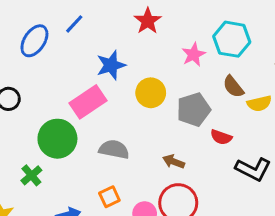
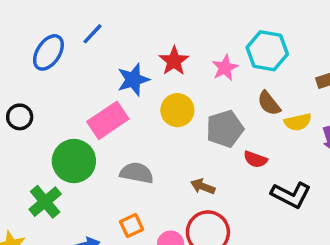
red star: (148, 21) -> (174, 61), moved
green cross: (31, 175) -> (45, 202), size x1.4

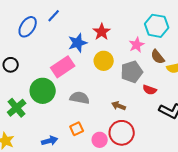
pink star: (225, 68) -> (137, 45), moved
green cross: (45, 202) -> (17, 108), moved

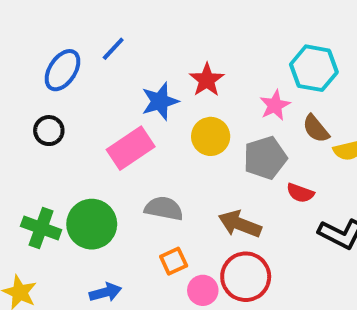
black circle: (11, 65) -> (49, 131), moved
green circle: (43, 91) -> (92, 224), moved
brown arrow: (119, 106) -> (240, 224), size x1.5
green cross: (17, 108) -> (41, 228), turned -30
orange square: (77, 129) -> (174, 261), moved

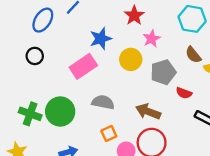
red star: (207, 80) -> (134, 15), moved
pink star: (275, 105) -> (152, 39), moved

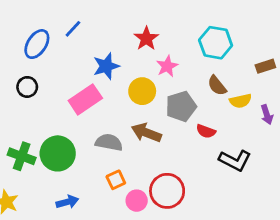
brown arrow: (148, 111) -> (146, 133), moved

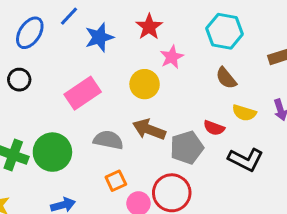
blue star: (106, 66) -> (99, 37), moved
yellow semicircle: (241, 101) -> (244, 113), moved, turned 30
gray pentagon: (181, 106) -> (187, 148), moved

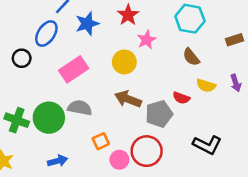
blue ellipse: (30, 33) -> (46, 33), moved
gray semicircle: (108, 140) -> (80, 108), moved
black L-shape: (246, 160) -> (207, 145), moved

